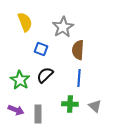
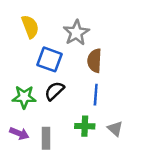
blue square: (41, 49) -> (50, 59), size x1.5
green star: (20, 80) -> (24, 97), turned -30

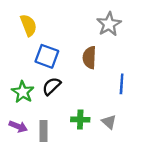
gray star: (76, 33) -> (109, 24), moved
blue line: (96, 95) -> (122, 84), moved
green star: (24, 97) -> (23, 92), turned 30

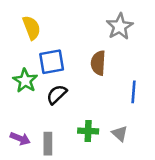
blue square: (47, 56) -> (52, 62), turned -30
green star: (23, 92) -> (25, 81), moved

